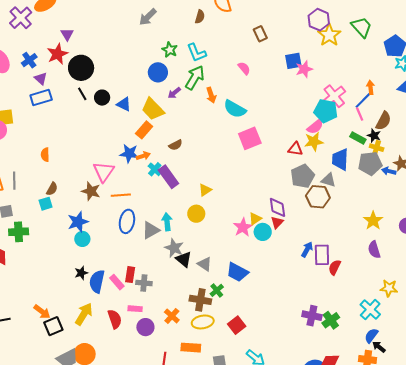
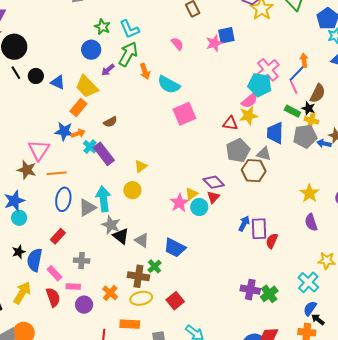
pink star: (304, 69) -> (214, 43), moved
purple diamond: (278, 207) -> (214, 182), turned -35
cyan arrow: (167, 222) -> (103, 199), size x1.4
red rectangle: (130, 275) -> (58, 236), moved, turned 35
pink rectangle: (117, 282) -> (54, 273), moved

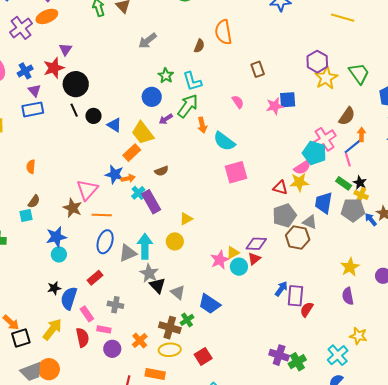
brown semicircle: (318, 93) -> (347, 116), moved
blue arrow: (324, 144) -> (371, 220), turned 32
purple diamond: (214, 182) -> (256, 244), turned -50

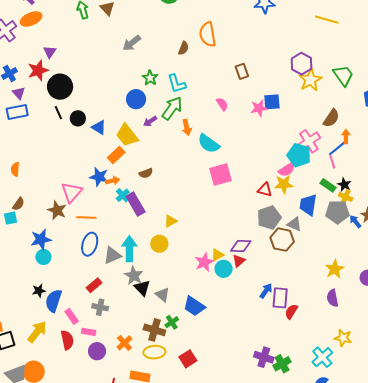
red rectangle: (95, 278) -> (94, 285), moved

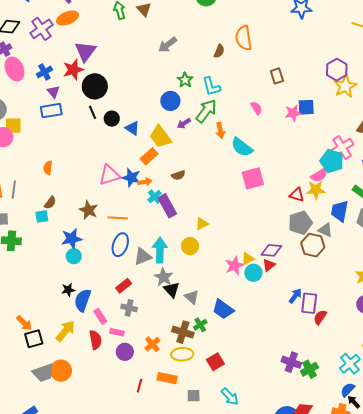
purple triangle: (50, 52) -> (85, 51), size x1.6
pink triangle: (72, 192) -> (109, 175), moved, turned 30

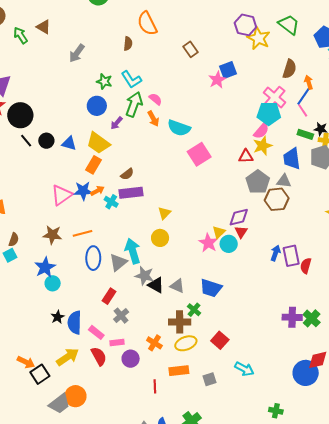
pink semicircle: (256, 108) -> (155, 99), moved
purple rectangle: (167, 206) -> (131, 193), moved, turned -50
gray cross: (129, 308) -> (121, 316), turned -35
yellow arrow: (65, 331) -> (68, 357), turned 35

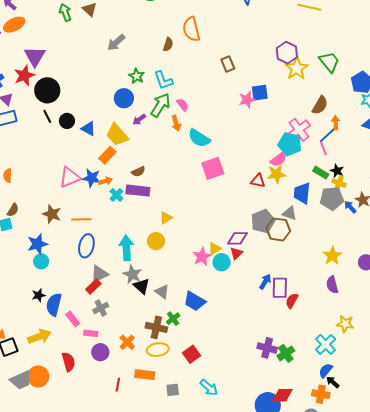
gray pentagon: (258, 182) -> (263, 221), moved
gray triangle: (118, 262) -> (99, 274), moved
red semicircle: (99, 356) -> (68, 362), moved

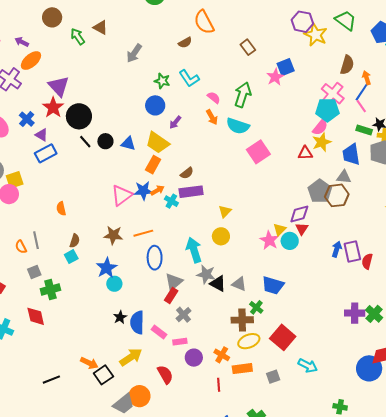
brown semicircle: (168, 44) -> (185, 43), turned 56
green arrow: (160, 105) -> (243, 95), moved
orange cross: (127, 342) -> (222, 355), moved
red square: (191, 354) -> (283, 337), size x1.4

